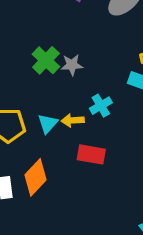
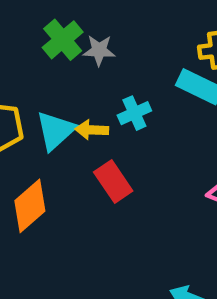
cyan triangle: (48, 124) -> (55, 131), size x1.4
red rectangle: (91, 154) -> (113, 181), turned 40

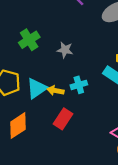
green cross: (63, 40) -> (29, 40), moved
red rectangle: (113, 181) -> (63, 119), turned 60

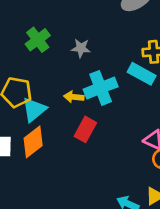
cyan cross: (79, 85) -> (101, 88), size x1.6
cyan triangle: (37, 88) -> (34, 110), moved

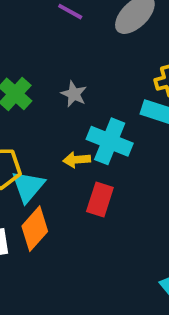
gray star: (81, 48) -> (74, 94), turned 30
cyan cross: (101, 88) -> (110, 141), turned -36

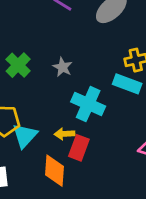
yellow arrow: (77, 160) -> (65, 134), moved
orange diamond: (35, 229) -> (55, 171), moved, turned -40

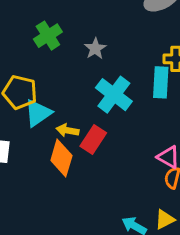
cyan rectangle: (127, 84) -> (161, 82), turned 60
yellow arrow: (65, 134) -> (68, 130), moved

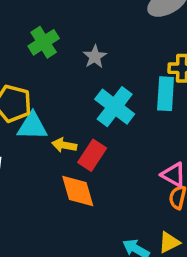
cyan triangle: (38, 113) -> (32, 126), turned 36
orange diamond: (61, 158) -> (78, 191), moved, turned -33

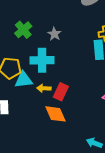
cyan cross: (115, 107) -> (42, 60), moved, turned -30

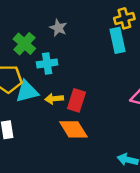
green cross: (23, 30) -> (24, 44), moved
cyan cross: (42, 60) -> (47, 63), size x0.7

